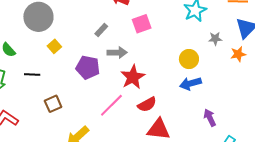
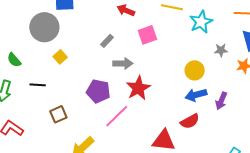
purple pentagon: (88, 67) -> (98, 91), moved
red semicircle: (147, 104) -> (190, 121), moved
purple arrow: (210, 118) -> (221, 101), moved, turned -132

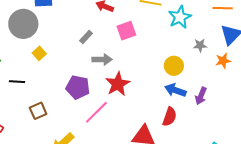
blue arrow: (196, 95) -> (175, 90), turned 35
red semicircle: (190, 121) -> (170, 117), turned -42

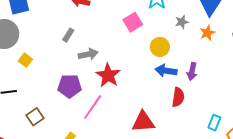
pink square: (126, 31) -> (133, 22), moved
red semicircle: (170, 117) -> (178, 97), moved

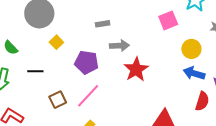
gray rectangle: (68, 35) -> (103, 24), turned 40
purple pentagon: (70, 86) -> (87, 62), moved
pink line: (93, 107) -> (88, 96), moved

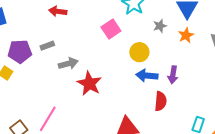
purple pentagon: (87, 62) -> (20, 51), moved

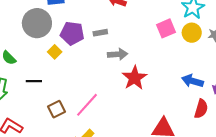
yellow circle: (139, 52) -> (192, 33), moved

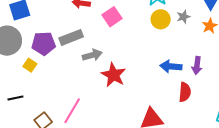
pink square: (166, 28) -> (112, 17), moved
gray rectangle: (100, 33) -> (71, 37), size x1.6

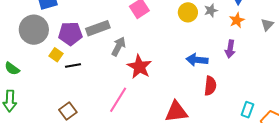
gray arrow: (92, 55) -> (119, 46), turned -48
purple arrow: (197, 66) -> (230, 49), moved
black line: (15, 98) -> (73, 65), moved
pink line: (72, 111) -> (118, 100), moved

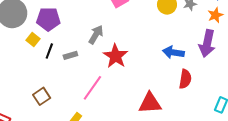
gray rectangle: (98, 28) -> (70, 55), moved, size x0.6
purple arrow: (230, 49) -> (207, 43), size x1.5
black line: (73, 65) -> (49, 51), turned -63

